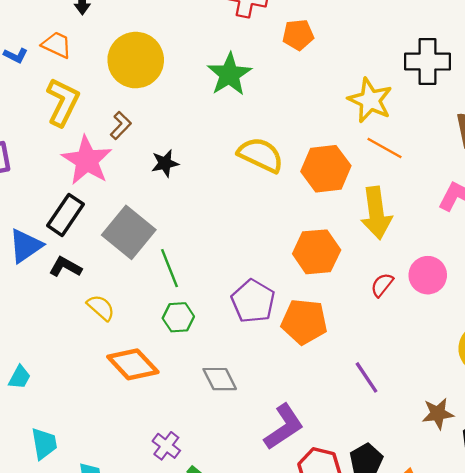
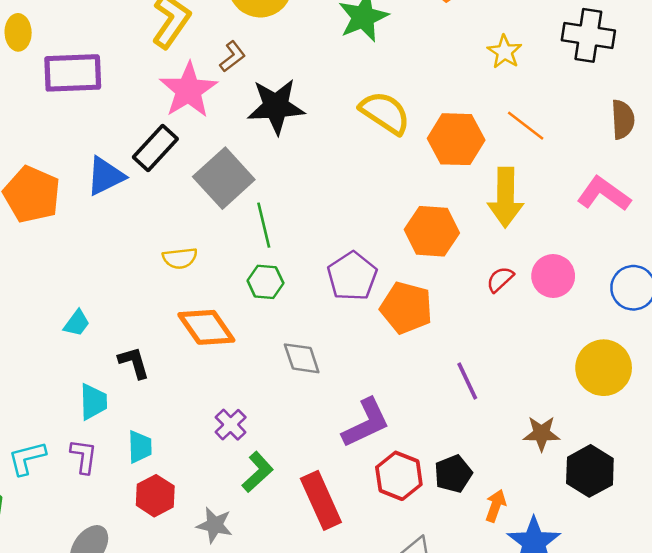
yellow star: (370, 100) -> (505, 52), moved, size x0.7
black star: (165, 163) -> (276, 106), size x1.8
black L-shape: (65, 267) -> (134, 363), moved, turned 36
yellow semicircle: (101, 308) -> (180, 258), turned 124

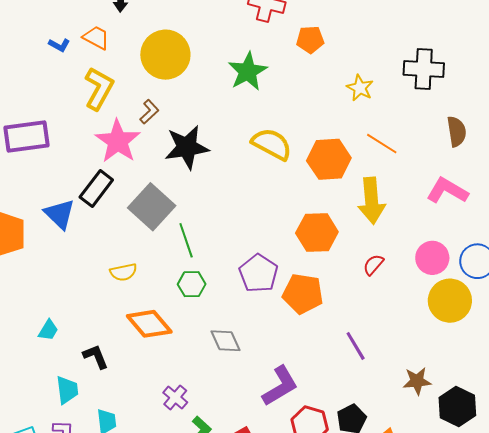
blue triangle: (105, 176) -> (60, 214), turned -44
pink circle: (553, 276) -> (432, 258), moved
yellow circle: (604, 368) -> (450, 301), moved

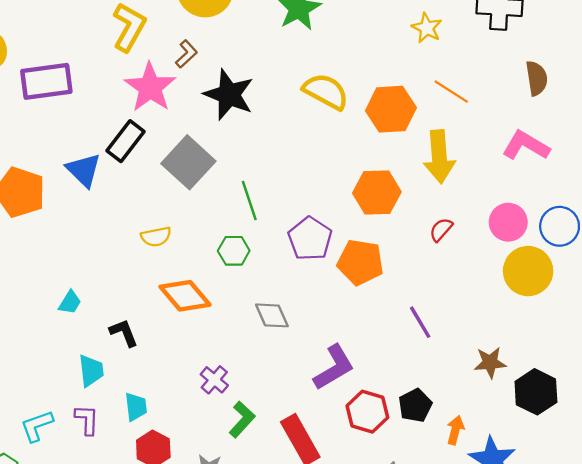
black star: (187, 147) -> (229, 95), turned 30
green line: (186, 240) -> (249, 200), moved

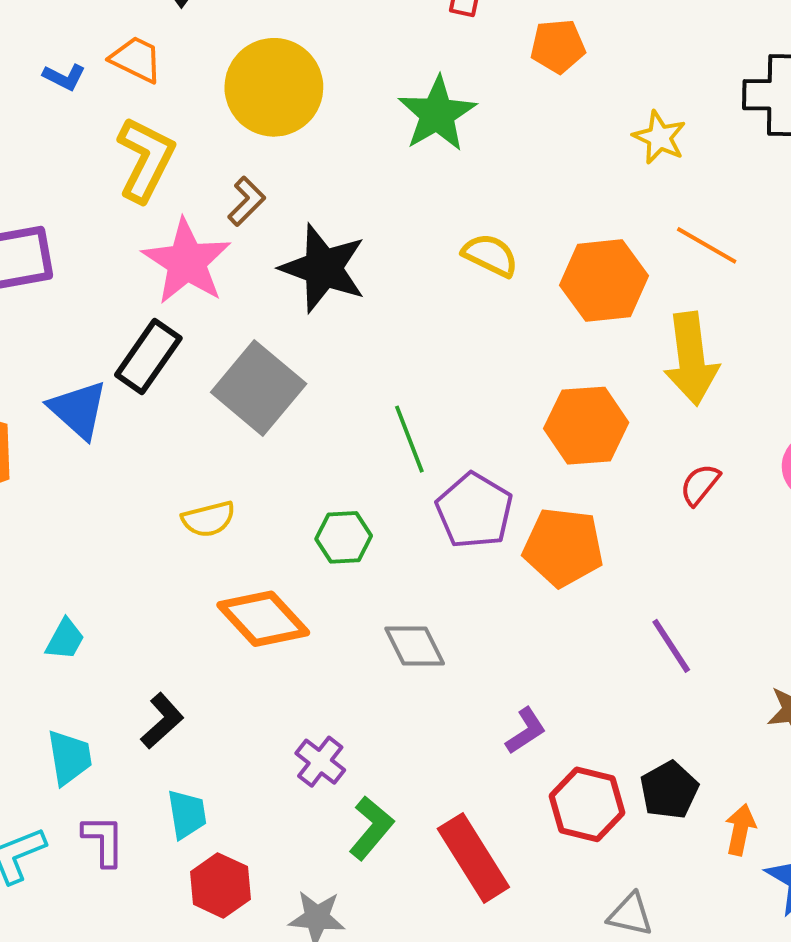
yellow semicircle: (326, 92) -> (490, 255), size x0.7
green line: (249, 200) -> (409, 439), moved
black L-shape: (124, 333) -> (162, 721), moved, turned 72
purple L-shape: (334, 367) -> (526, 731), size x0.6
cyan trapezoid: (91, 371) -> (69, 757), moved

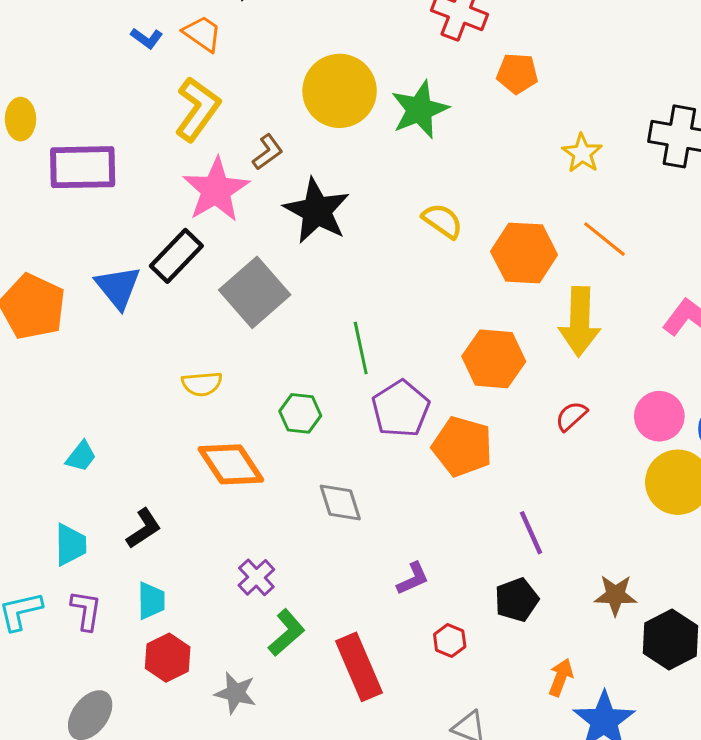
yellow circle: (274, 87) -> (340, 91), moved
black pentagon: (669, 790) -> (517, 600), moved
red hexagon: (587, 804) -> (450, 641), size x0.6

